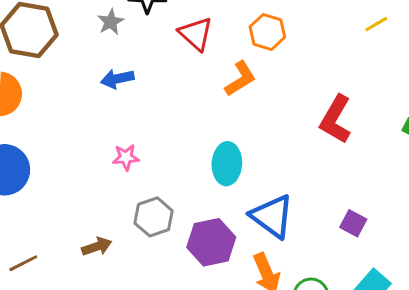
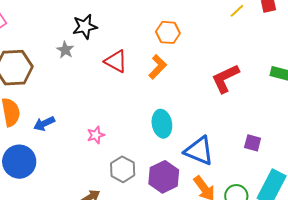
red triangle: (196, 34) -> (116, 61), moved
blue arrow: (117, 79) -> (44, 124), moved
red L-shape: (336, 119) -> (225, 78), turned 48

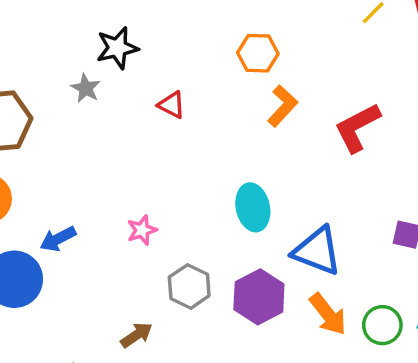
red triangle: (116, 61) -> (172, 105), size x0.7
orange L-shape: (158, 67) -> (283, 106), moved
blue arrow: (44, 124) -> (58, 239), moved

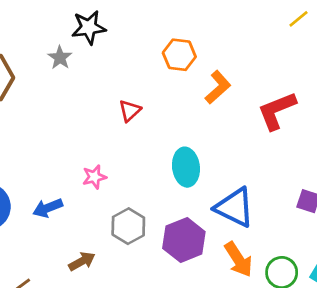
orange hexagon: (258, 53) -> (179, 55), moved
red triangle: (172, 105) -> (130, 111), moved, turned 45
blue arrow: (58, 239) -> (48, 208), moved

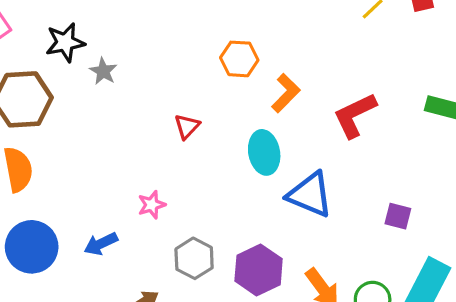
black star: (89, 27) -> (65, 42), moved
cyan ellipse: (186, 167) -> (264, 152), moved
blue triangle: (235, 207) -> (310, 195), moved

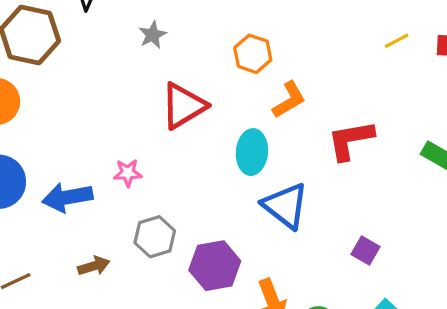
gray star: (103, 71) -> (153, 35), moved
red triangle: (187, 126) -> (183, 106), size x1.8
blue arrow: (101, 244) -> (67, 197), size x1.4

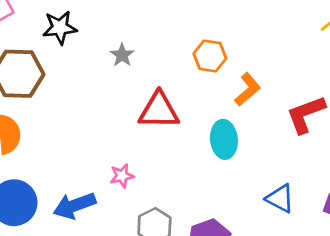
red triangle: (183, 106) -> (159, 111), turned 42
blue triangle: (285, 206) -> (280, 199), moved, size x0.7

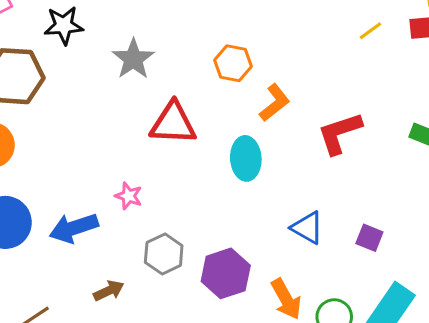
gray star: (122, 55) -> (133, 59), size x1.5
pink star: (122, 176) -> (129, 196), turned 30

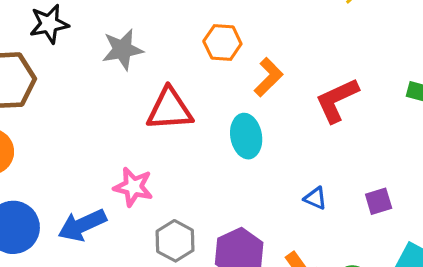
gray star: (133, 59) -> (123, 50), turned 30
pink star: (129, 196) -> (133, 187), size x1.4
blue triangle: (307, 228) -> (315, 198), size x0.7
purple square: (369, 238) -> (379, 201), turned -32

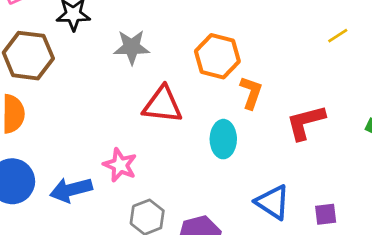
orange hexagon: (222, 43) -> (217, 56), size x1.4
orange L-shape: (268, 77) -> (251, 93), turned -36
blue triangle: (315, 198) -> (273, 202), size x1.8

